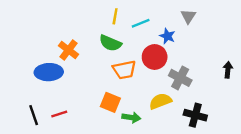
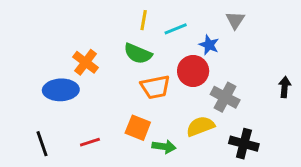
red line: (59, 114) -> (90, 142), moved

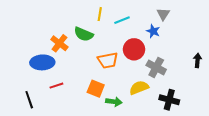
blue star: (209, 45) -> (153, 31), moved
green semicircle: (138, 54) -> (84, 34), moved
red line: (90, 142) -> (56, 86), moved

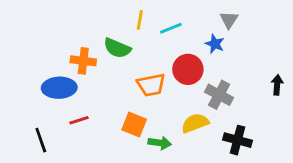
orange cross: (59, 43) -> (83, 61), turned -30

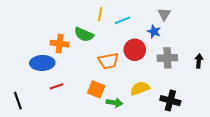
gray cross: (219, 95) -> (167, 58), moved, turned -30
black line: (41, 140) -> (18, 101), moved

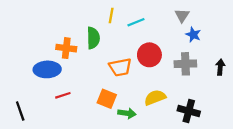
blue star: (154, 31) -> (193, 35), moved
green semicircle: (84, 35) -> (93, 38), turned -114

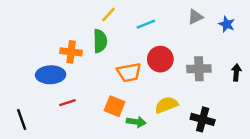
yellow line: (111, 15) -> (108, 14), moved, turned 32
gray triangle: (182, 15) -> (195, 17), turned 32
blue star: (193, 35) -> (227, 24), moved

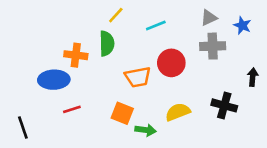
gray cross: (199, 69) -> (213, 46), moved
black cross: (203, 119) -> (224, 105), moved

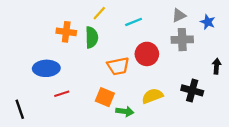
orange cross: (76, 55) -> (66, 32), moved

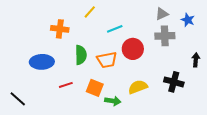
cyan line: (134, 22) -> (115, 29), moved
green semicircle: (92, 37) -> (81, 55), moved
red line: (62, 94) -> (66, 85), moved
black line: (20, 109) -> (18, 99), turned -30

